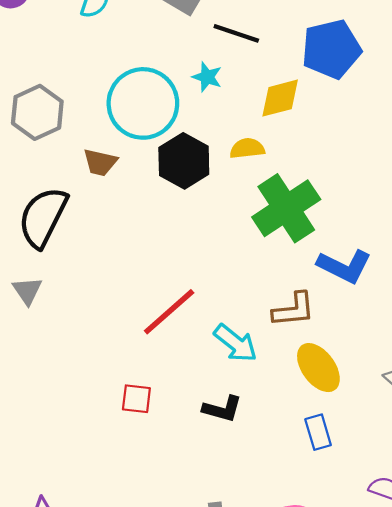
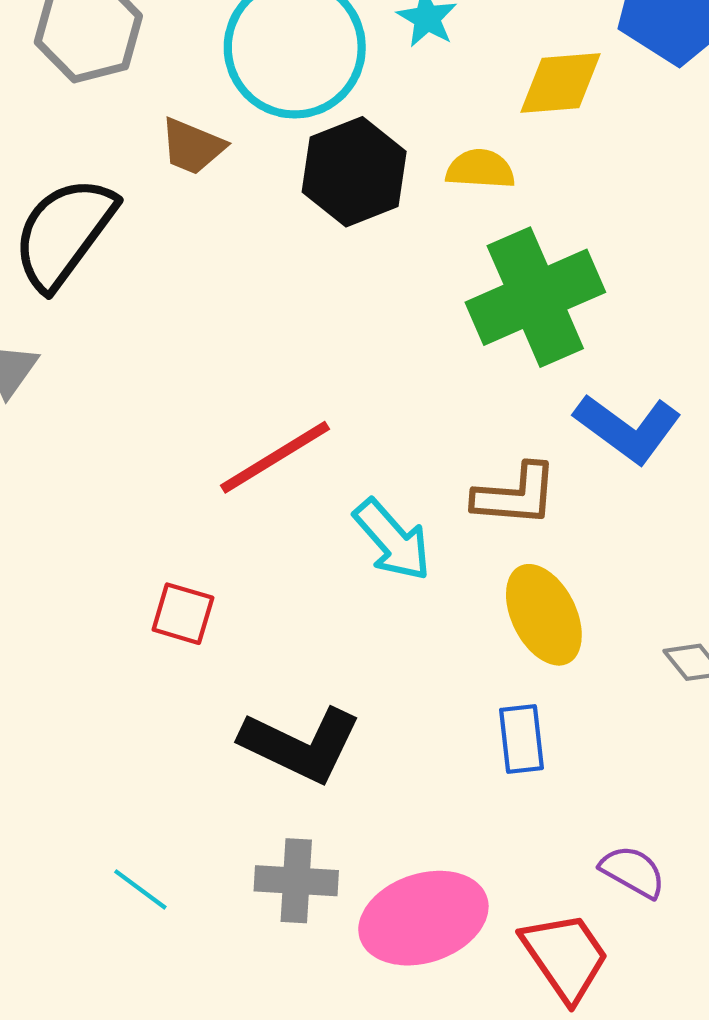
black L-shape: (222, 409) -> (301, 745), moved, size x1.5

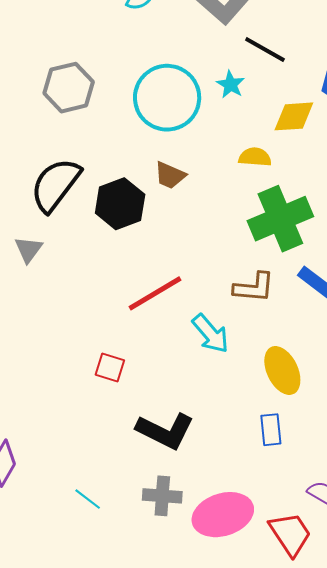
brown trapezoid: (192, 146) -> (170, 175), moved
black hexagon: (354, 172) -> (120, 204), moved
brown L-shape: (516, 495) -> (254, 288), moved

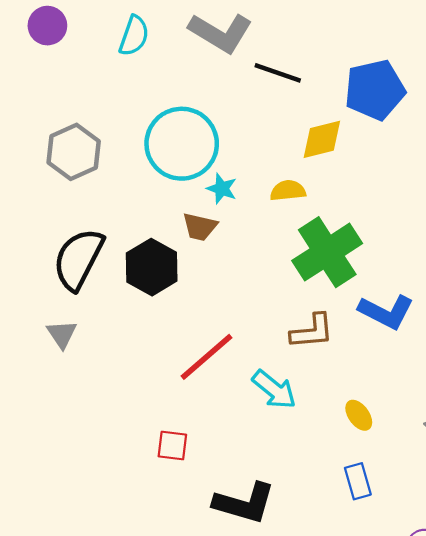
cyan star: (231, 84) -> (222, 189), moved
yellow ellipse: (282, 370) -> (359, 415), size x0.6

